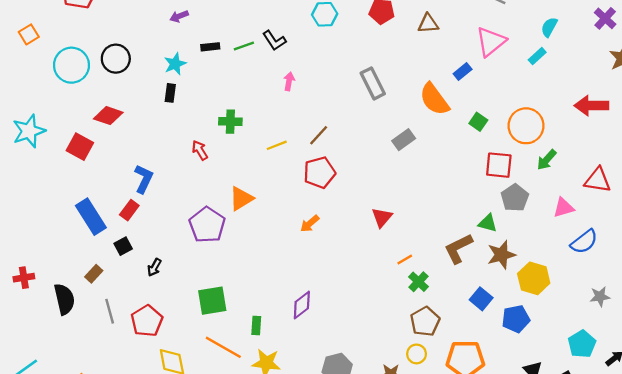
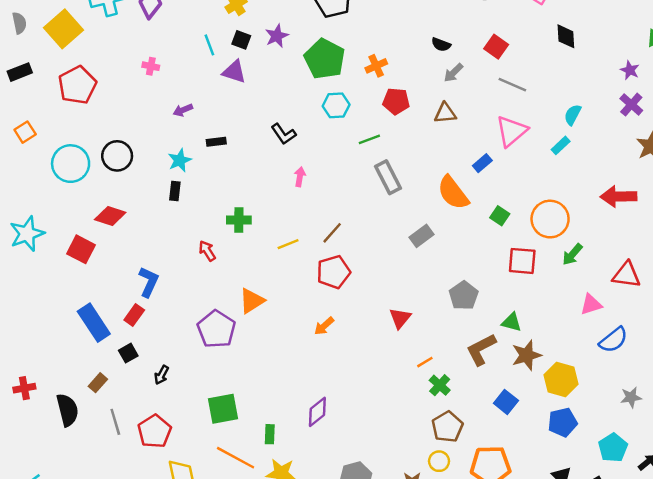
green line: (244, 46) -> (369, 139), moved
gray pentagon: (515, 198) -> (464, 296), moved
blue pentagon: (516, 319) -> (562, 422), moved

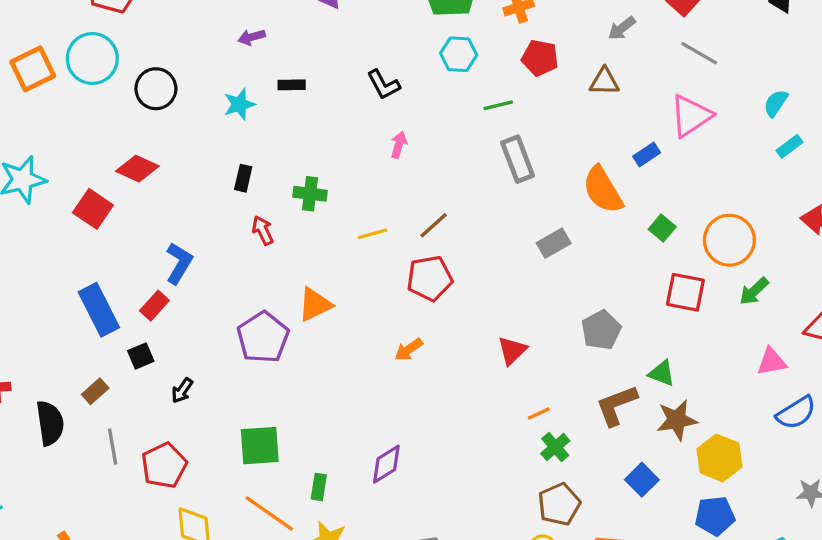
orange square: (25, 132) -> (33, 69), moved, size x1.5
cyan rectangle: (561, 145) -> (789, 146), moved
cyan circle: (71, 164) -> (92, 59), moved
black rectangle: (175, 191) -> (243, 178), moved

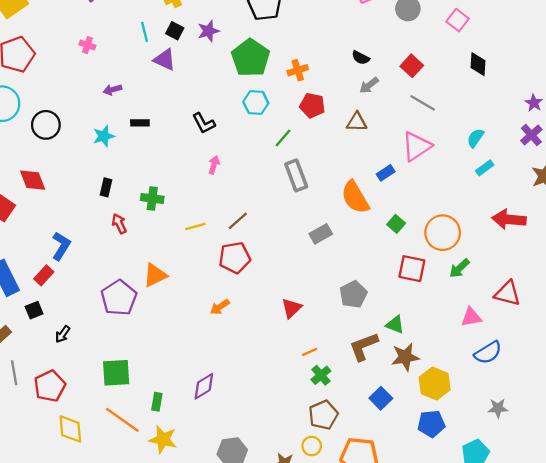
green line: (498, 105) -> (283, 138), turned -36
red diamond: (137, 169) -> (33, 180), turned 44

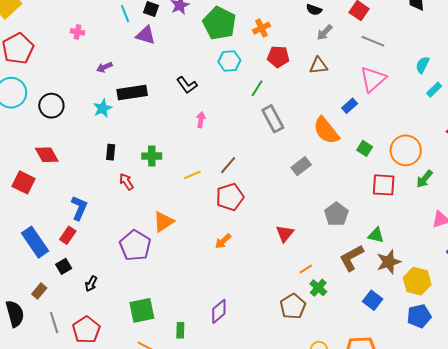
black rectangle: (140, 123) -> (132, 93), size x1.8
brown pentagon: (323, 415) -> (293, 306), moved

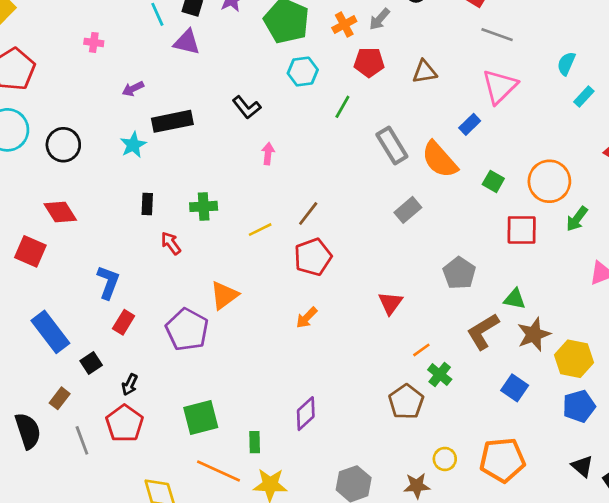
gray arrow: (325, 32) -> (379, 19), moved
gray rectangle: (273, 119) -> (392, 145), moved
red rectangle: (68, 235) -> (124, 322), moved
red pentagon: (86, 330) -> (124, 423), moved

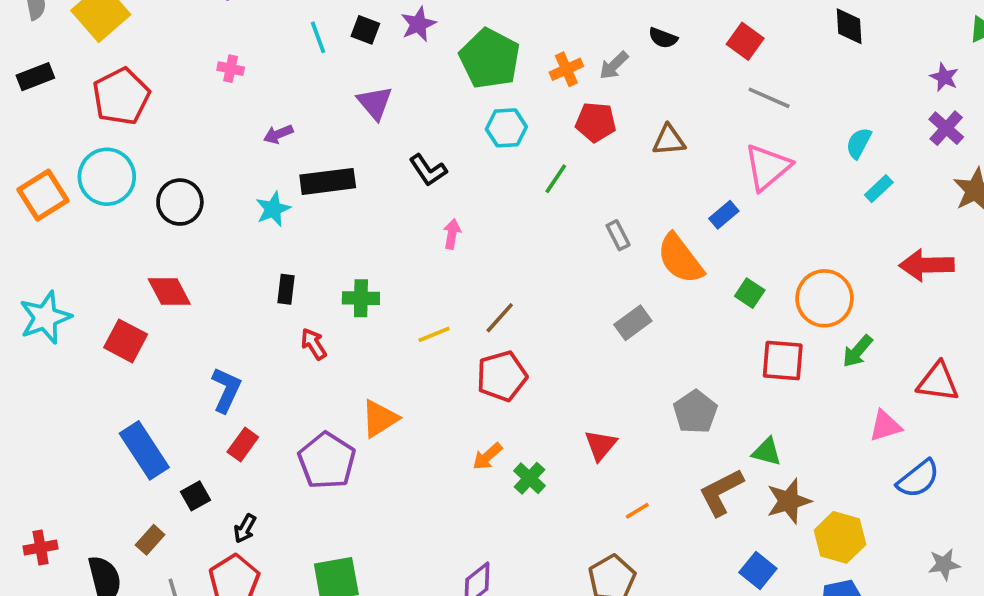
purple triangle: (187, 42) -> (375, 103), moved, turned 32
gray rectangle: (392, 145) -> (618, 235), size x0.6
green cross: (440, 375) -> (529, 478), moved

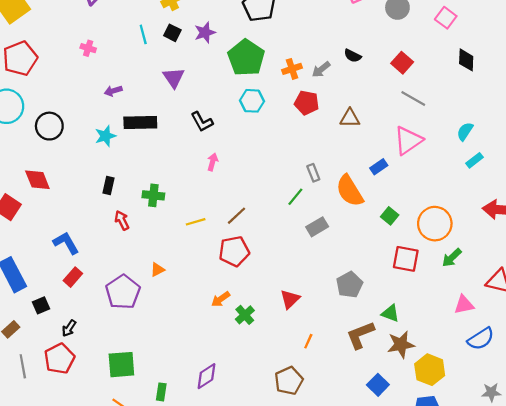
green line: (556, 179) -> (295, 197), moved
blue L-shape: (226, 390) -> (66, 243), turned -60
orange triangle: (380, 419) -> (157, 270), size x0.6
orange line: (637, 511) -> (308, 341), turned -40

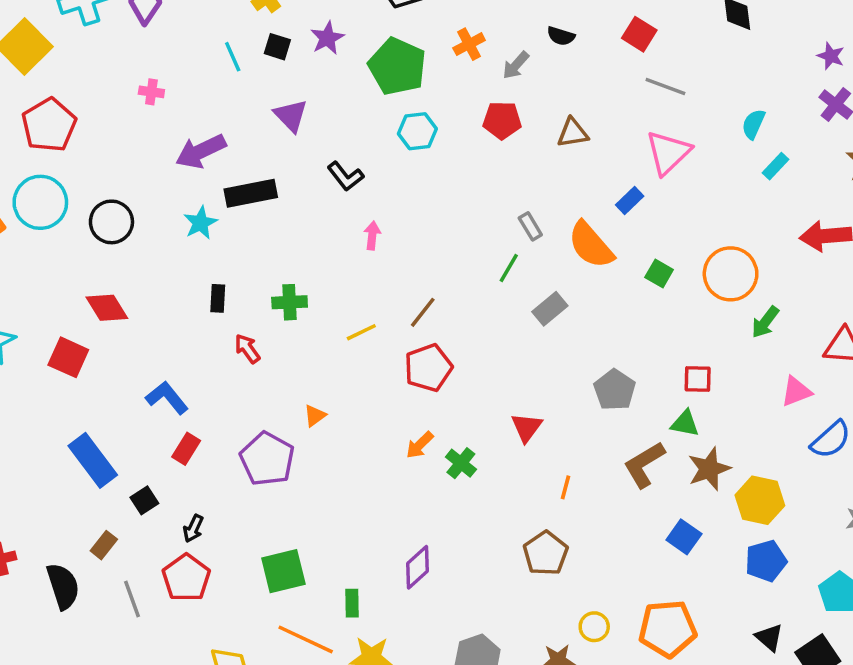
orange cross: (292, 69) -> (469, 44), moved
purple arrow: (113, 91) -> (201, 151), size x1.8
red square: (406, 259) -> (698, 379), moved, size x0.7

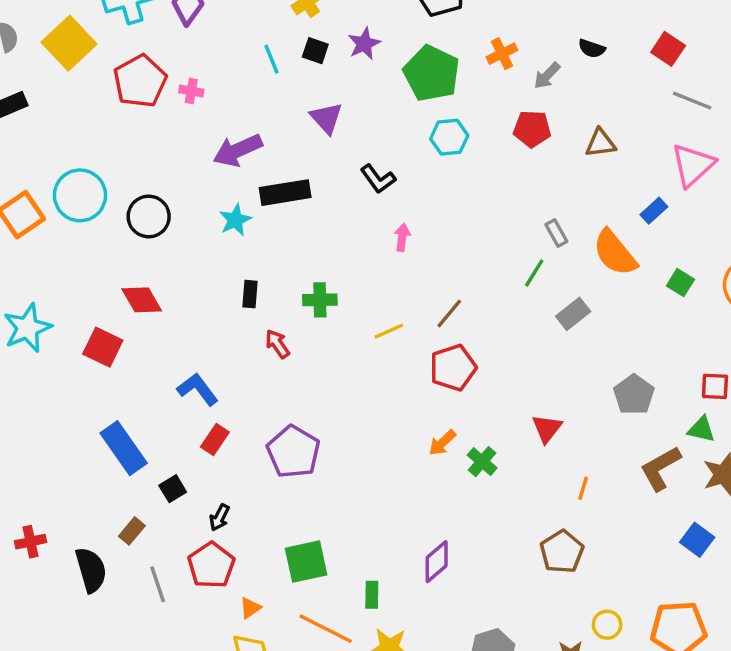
red pentagon: (49, 125) -> (140, 81), moved
orange triangle: (315, 416) -> (250, 608), moved

